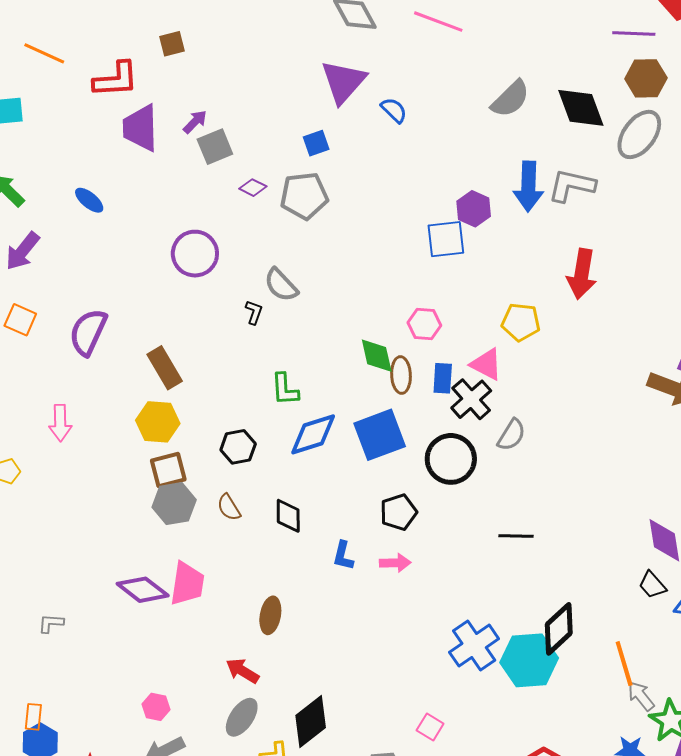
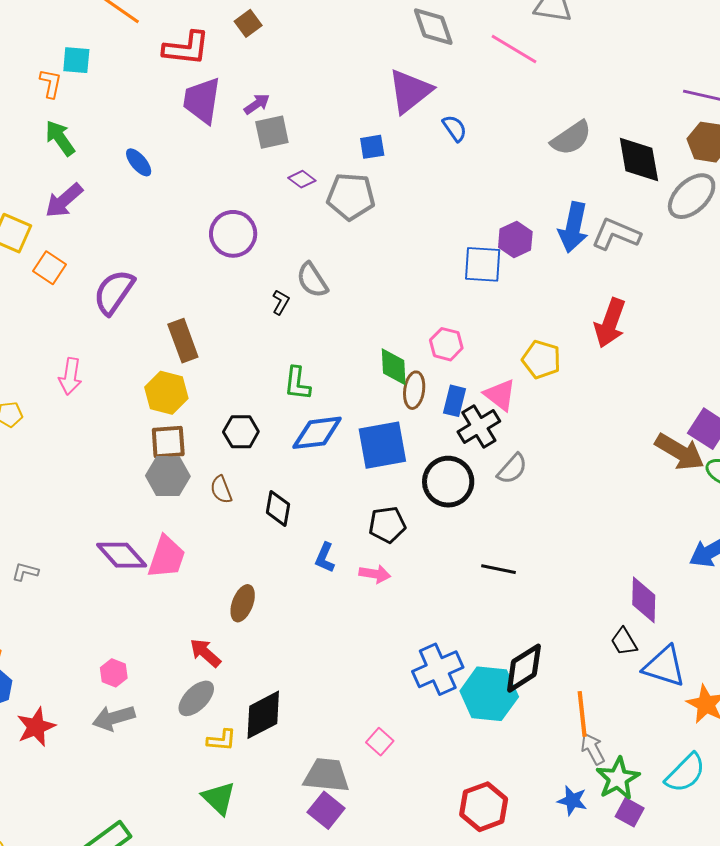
brown square: (172, 44) -> (248, 23), turned -32

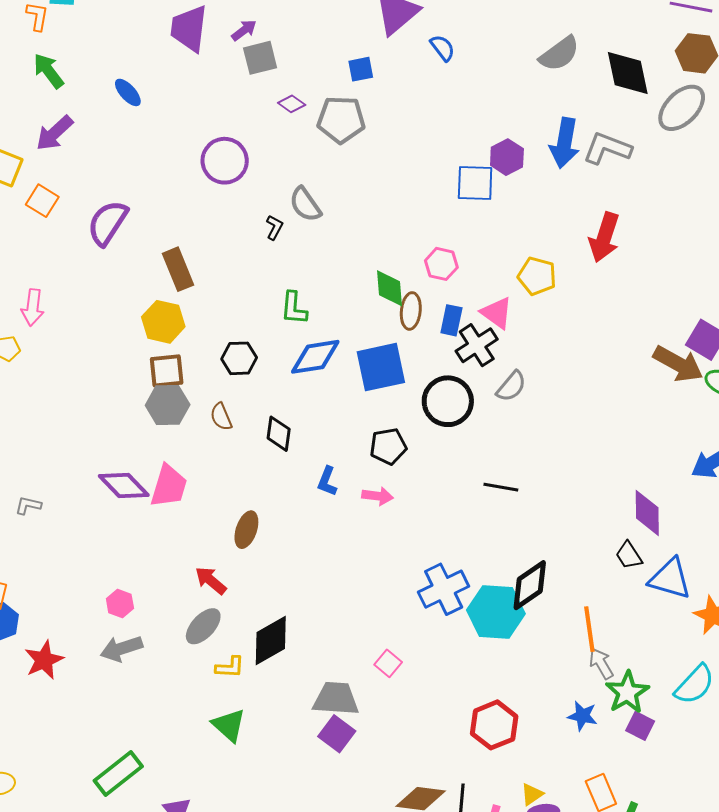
pink arrow: (70, 376) -> (33, 307), moved

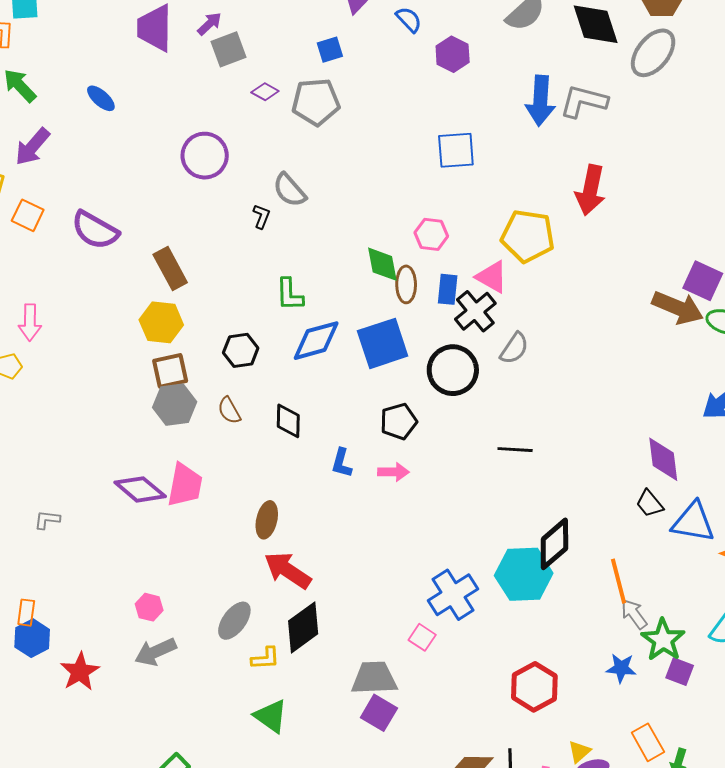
purple hexagon: (507, 157) -> (453, 54), moved
purple semicircle: (108, 223) -> (95, 230), turned -87
yellow pentagon: (537, 276) -> (528, 236), size x1.4
red arrow: (211, 580) -> (288, 570), moved, size x1.4
blue cross: (444, 589) -> (453, 595), moved

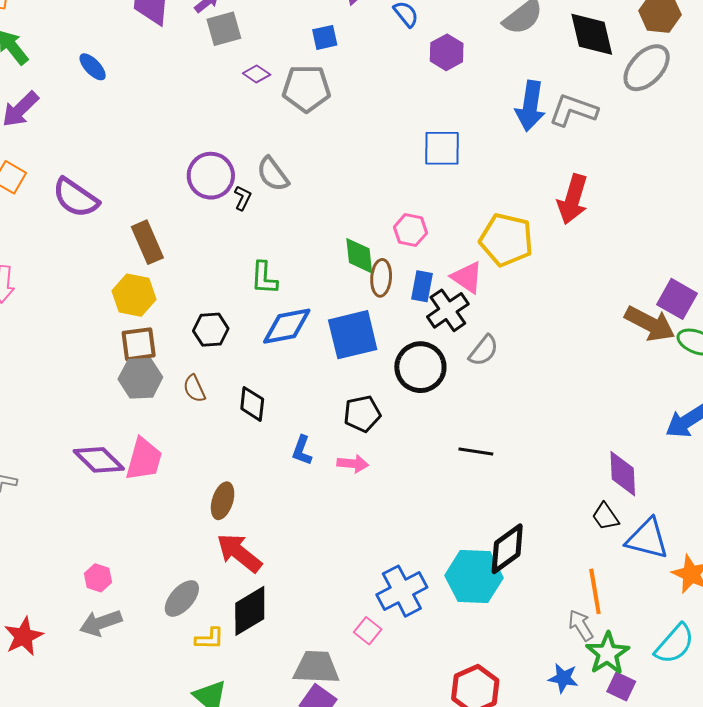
purple circle: (205, 156) -> (211, 176), moved
orange line: (618, 581) -> (595, 591), moved

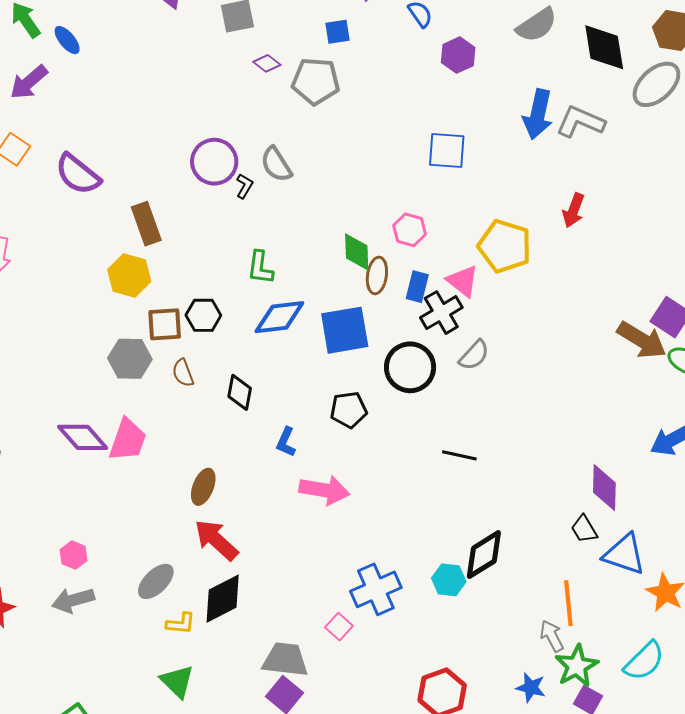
blue ellipse: (93, 67) -> (67, 40), moved
red arrow: (573, 199) -> (574, 210), size x0.7
brown square: (139, 344) -> (165, 324), moved
pink arrow: (353, 464) -> (324, 490), moved, size x1.6
cyan hexagon: (474, 577) -> (449, 580), size x0.6

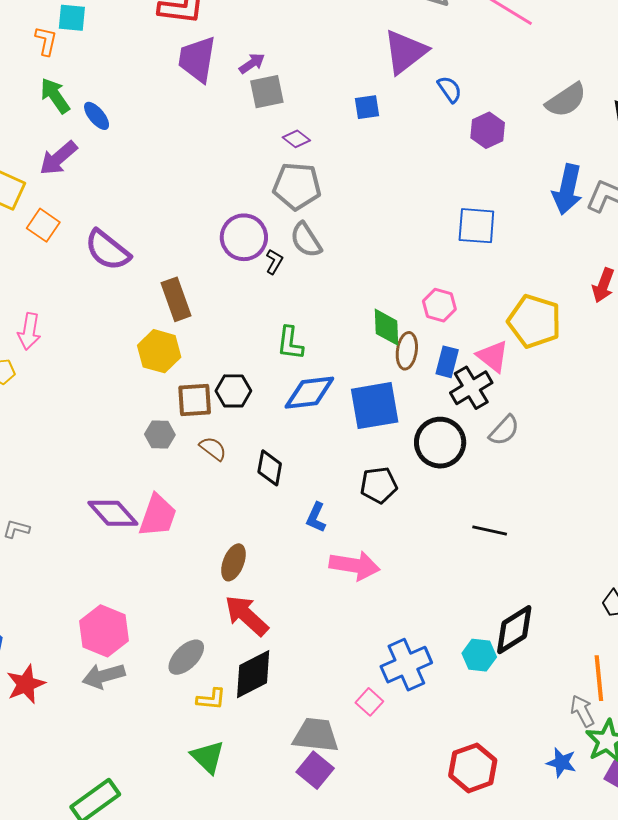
gray pentagon: (316, 81) -> (297, 186), moved
gray hexagon: (130, 359) -> (160, 435), size x0.7
brown semicircle: (183, 373) -> (213, 449), turned 148
pink hexagon: (74, 555) -> (104, 631), size x1.8

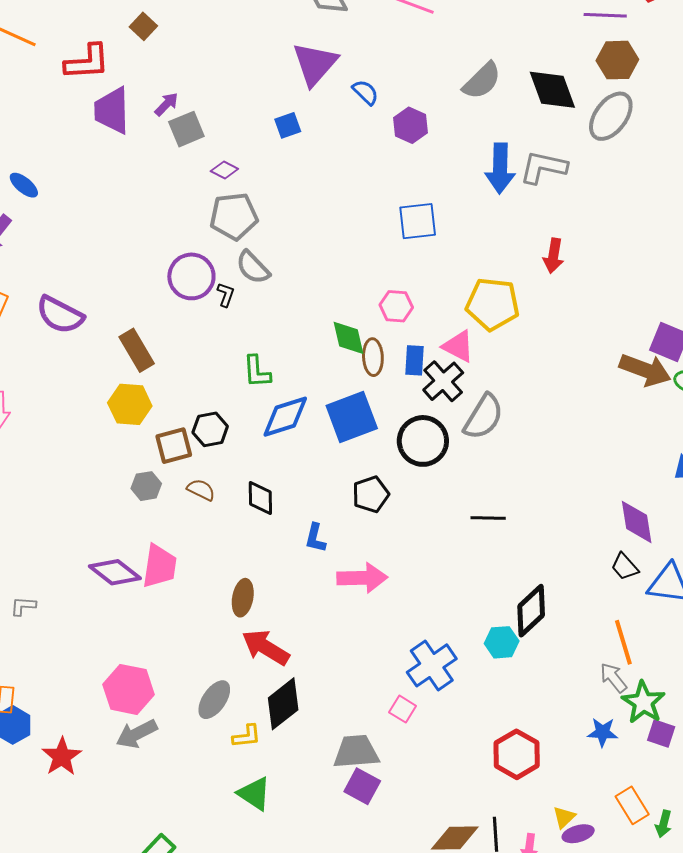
gray semicircle: (504, 430) -> (484, 417), size x1.4

